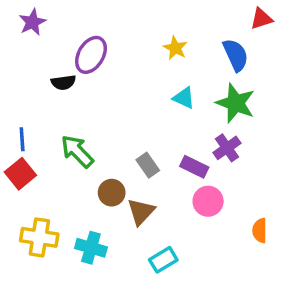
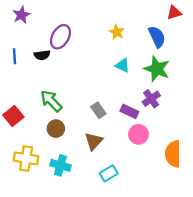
blue line: (22, 139) -> (15, 56), moved
brown circle: (112, 193) -> (56, 129), moved
orange semicircle: (260, 230) -> (173, 154), size x1.6

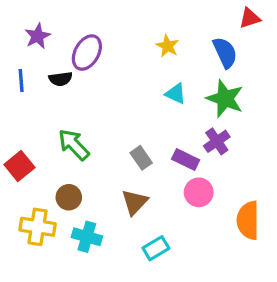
purple star: (21, 15) -> (38, 36), moved
brown circle: (56, 129) -> (69, 197), moved

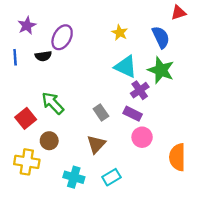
cyan triangle: (176, 94) -> (126, 67), size x1.5
purple cross: (217, 141) -> (140, 90), moved
red square: (19, 166) -> (26, 118), moved
cyan cross: (87, 237) -> (74, 177), moved

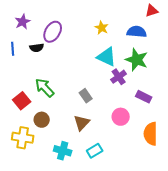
blue semicircle: (161, 37) -> (137, 32), turned -60
purple rectangle: (133, 114) -> (144, 97), moved

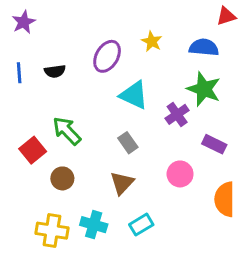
purple star: (23, 22) -> (24, 22), moved
purple ellipse: (53, 32) -> (107, 56), moved
cyan triangle: (107, 57) -> (134, 95), moved
yellow cross: (23, 138) -> (52, 231), moved

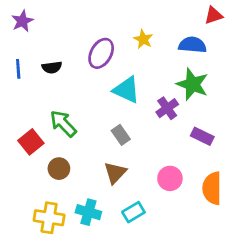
pink circle: (180, 174) -> (170, 178), moved

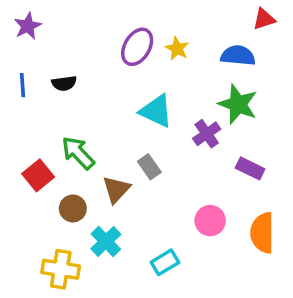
purple ellipse: (101, 53) -> (137, 47), moved
brown triangle: (115, 173) -> (116, 189), moved
cyan cross: (88, 212) -> (106, 241), moved, turned 30

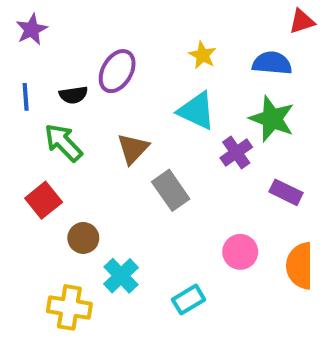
purple ellipse: (137, 47) -> (117, 71), moved
cyan triangle: (156, 111) -> (197, 111), moved
green arrow: (78, 153) -> (63, 143), moved
gray rectangle: (149, 167) -> (171, 190), size x1.4
brown triangle: (116, 189) -> (133, 149), moved

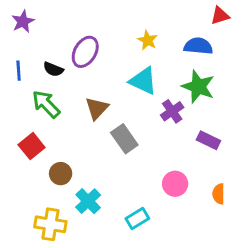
black semicircle: (73, 95) -> (53, 69), turned 30
orange semicircle: (300, 266) -> (219, 194), size x0.6

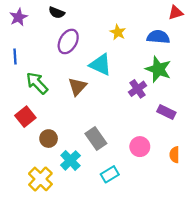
black semicircle: (53, 69) -> (57, 13), moved
cyan triangle: (143, 81) -> (101, 65), moved
gray rectangle: (124, 139) -> (96, 139), moved
yellow cross: (50, 224) -> (40, 179), turned 35

